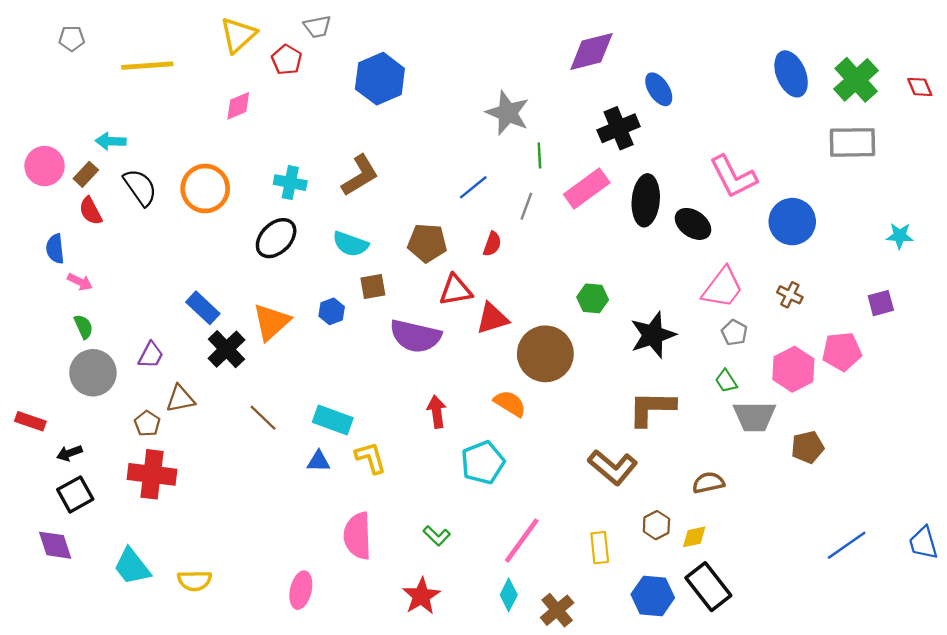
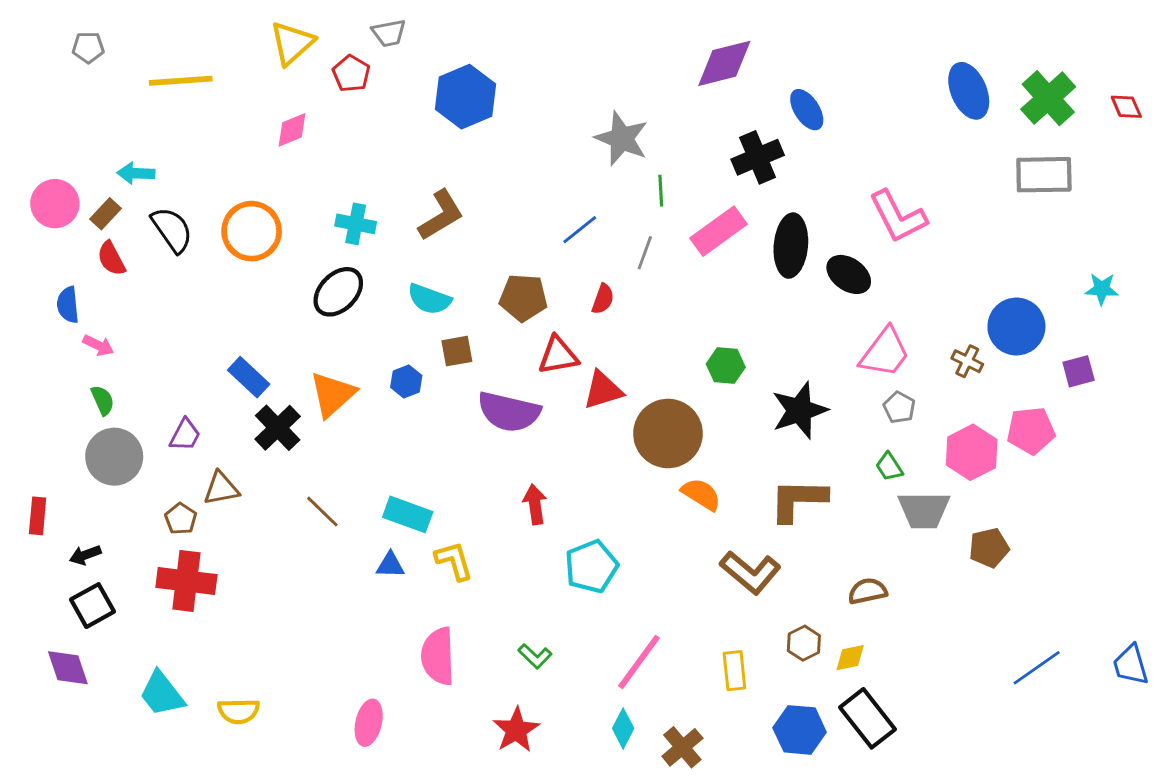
blue circle: (792, 222) -> (1016, 327), moved
orange semicircle: (510, 403) -> (701, 494), moved
red rectangle: (30, 421) -> (38, 516), turned 76

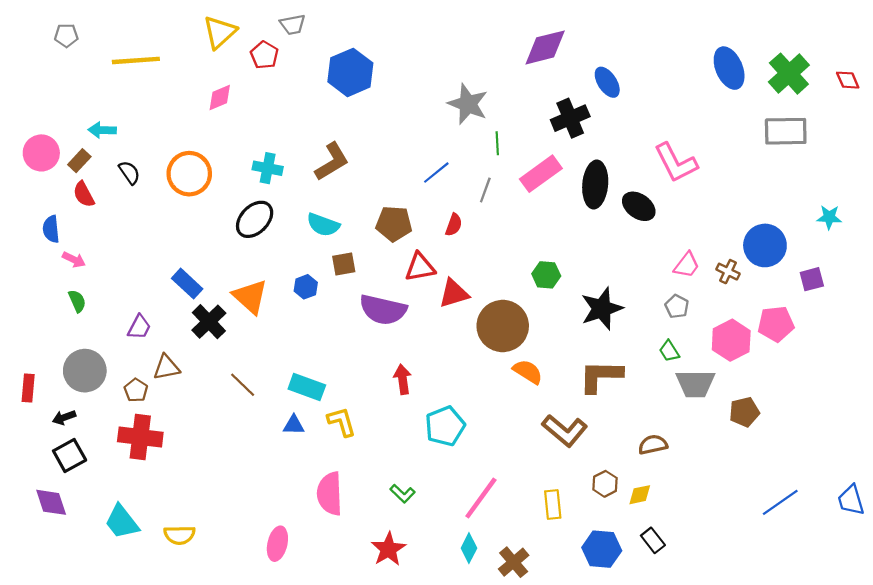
black semicircle: (172, 230) -> (129, 173), size x0.7
pink trapezoid: (885, 353) -> (687, 265), moved, size x0.7
orange triangle: (333, 394) -> (250, 297), turned -36
gray circle: (114, 457) -> (85, 371), moved
black rectangle: (867, 718) -> (653, 540), size x0.6

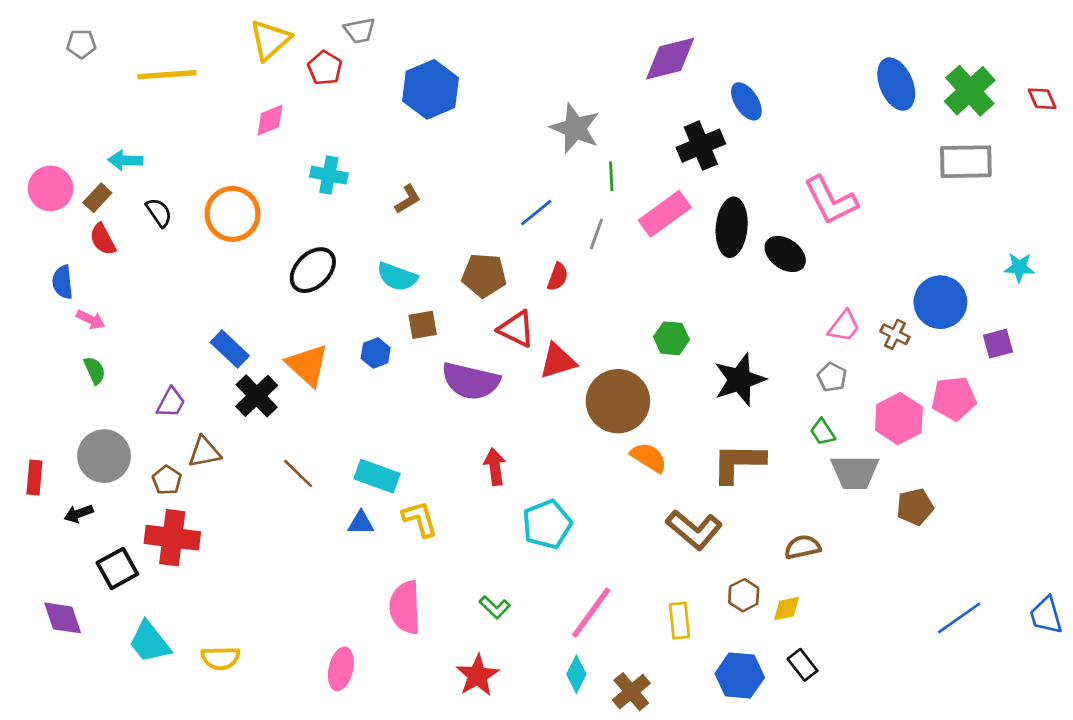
brown L-shape: (332, 162) -> (408, 199), size x0.6
cyan cross: (268, 168) -> (329, 175), moved
red triangle: (420, 267) -> (516, 329), turned 36
black square: (70, 456) -> (117, 568), moved

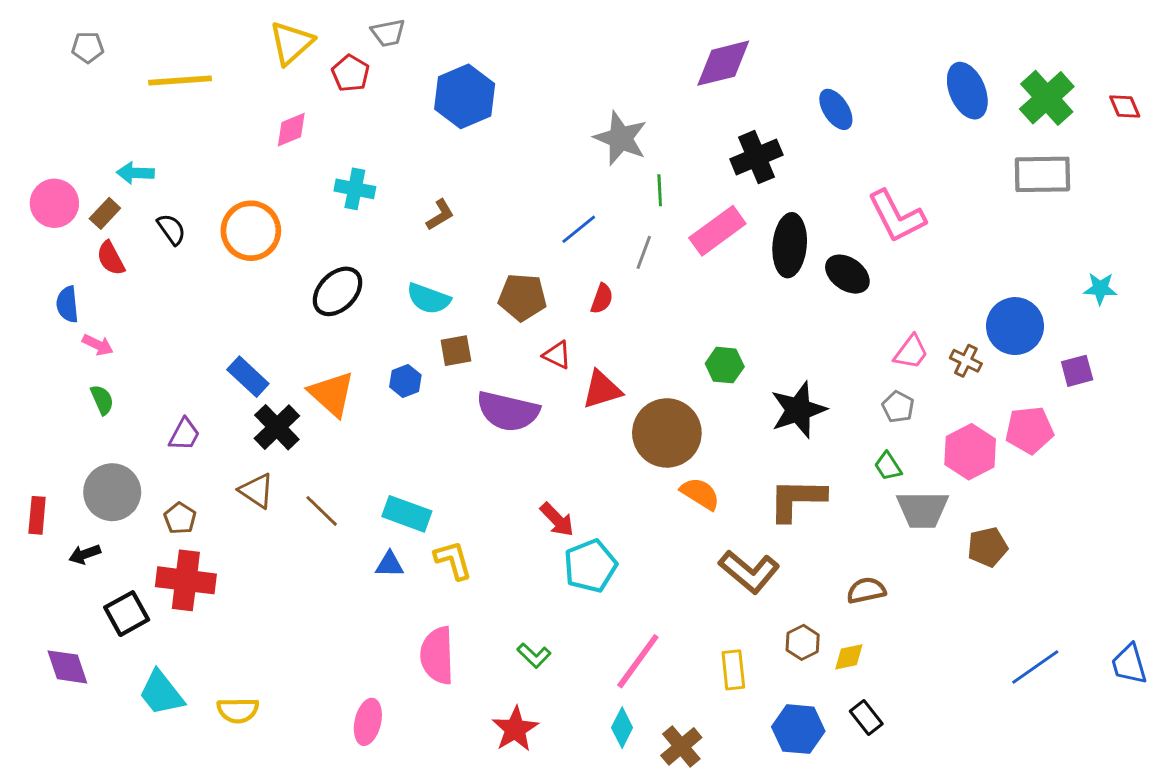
blue ellipse: (746, 101) -> (836, 109), moved
red triangle: (516, 329) -> (557, 355), size x0.7
brown triangle: (204, 452) -> (257, 491), moved, turned 45
red arrow: (495, 467) -> (557, 520), moved, turned 144

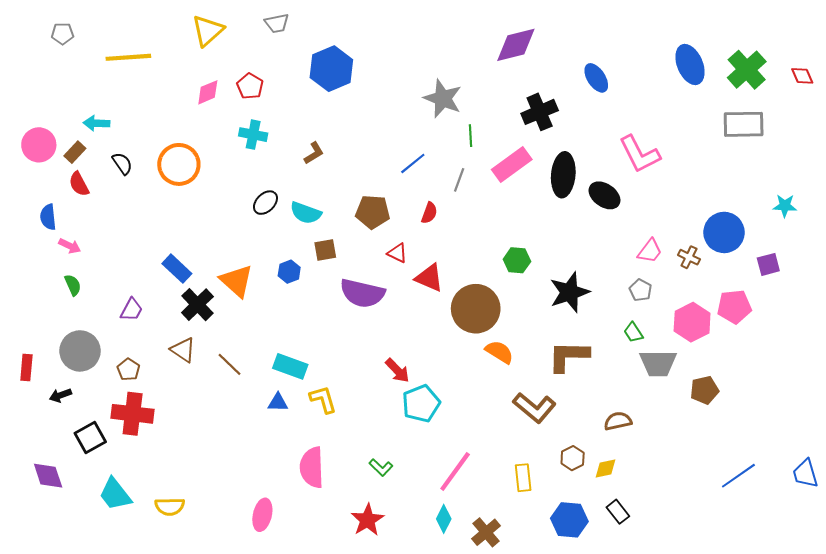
red pentagon: (351, 73) -> (250, 86), moved
black ellipse: (338, 291) -> (265, 203), moved, size x0.7
red triangle: (602, 390) -> (429, 278), turned 40

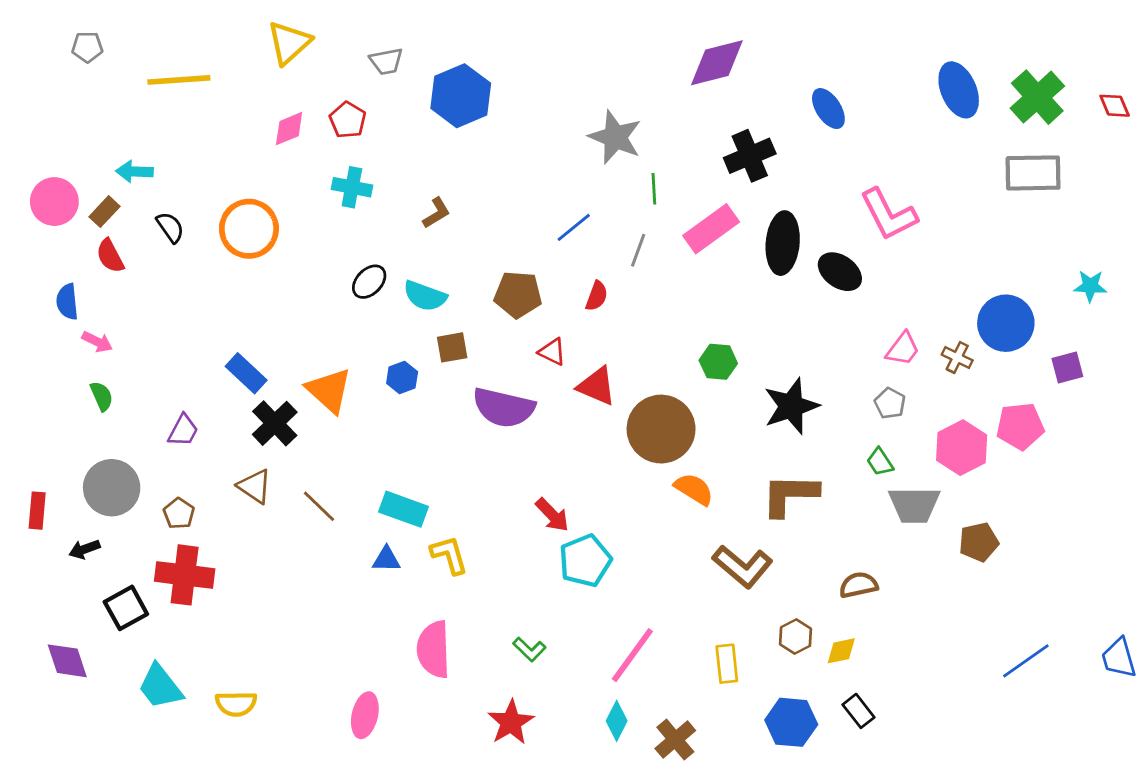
gray trapezoid: (277, 23) -> (386, 61), moved

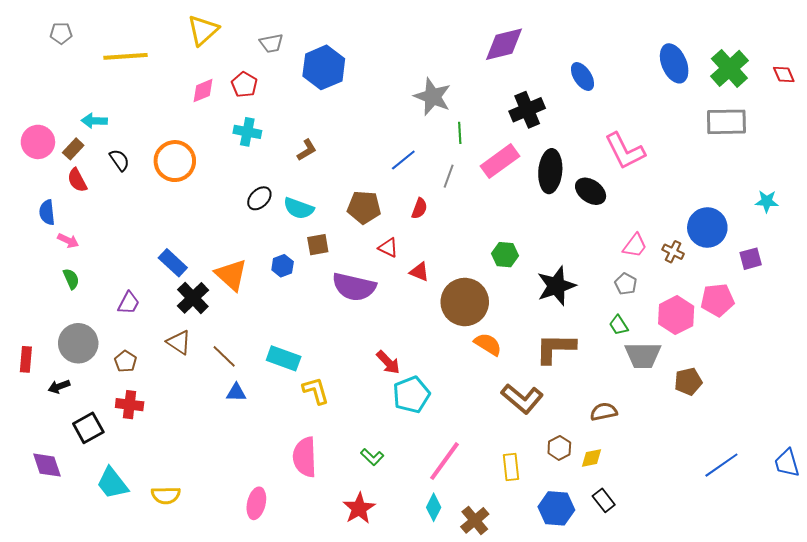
red triangle: (597, 386) -> (419, 272), size x0.7
blue triangle: (386, 559) -> (236, 393), moved
red cross: (185, 575) -> (130, 405), size x0.7

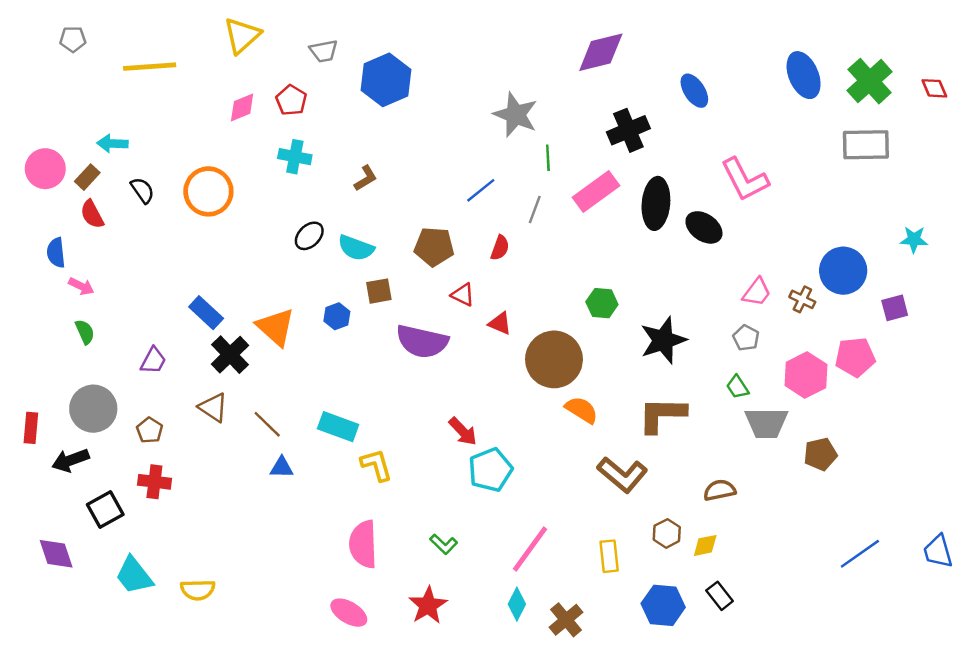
black arrow: (59, 387) -> (70, 460), size x1.4
pink ellipse: (256, 503) -> (349, 613), moved, turned -72

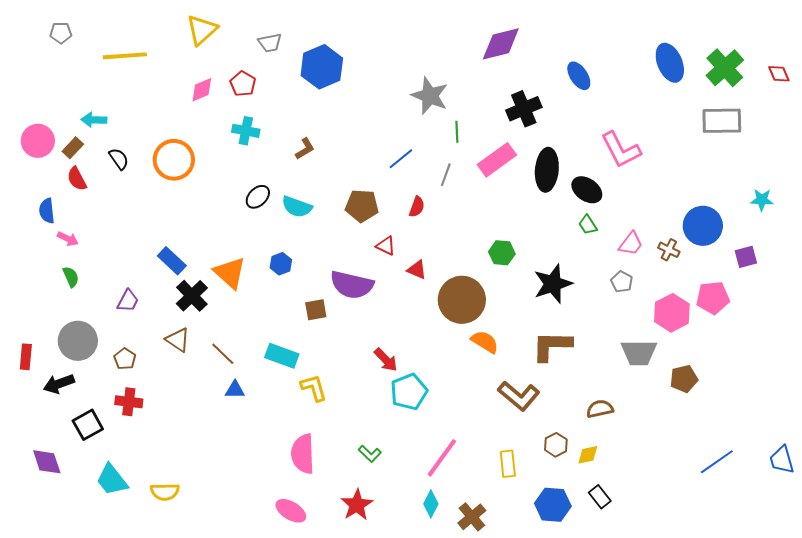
brown square: (379, 291) -> (316, 310), moved
green trapezoid: (738, 387) -> (588, 225), moved

